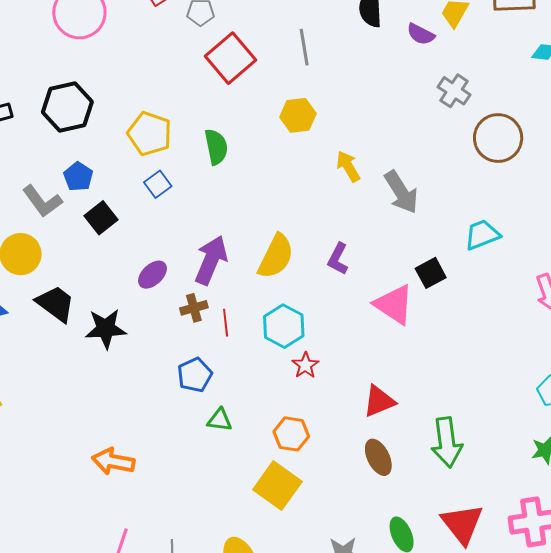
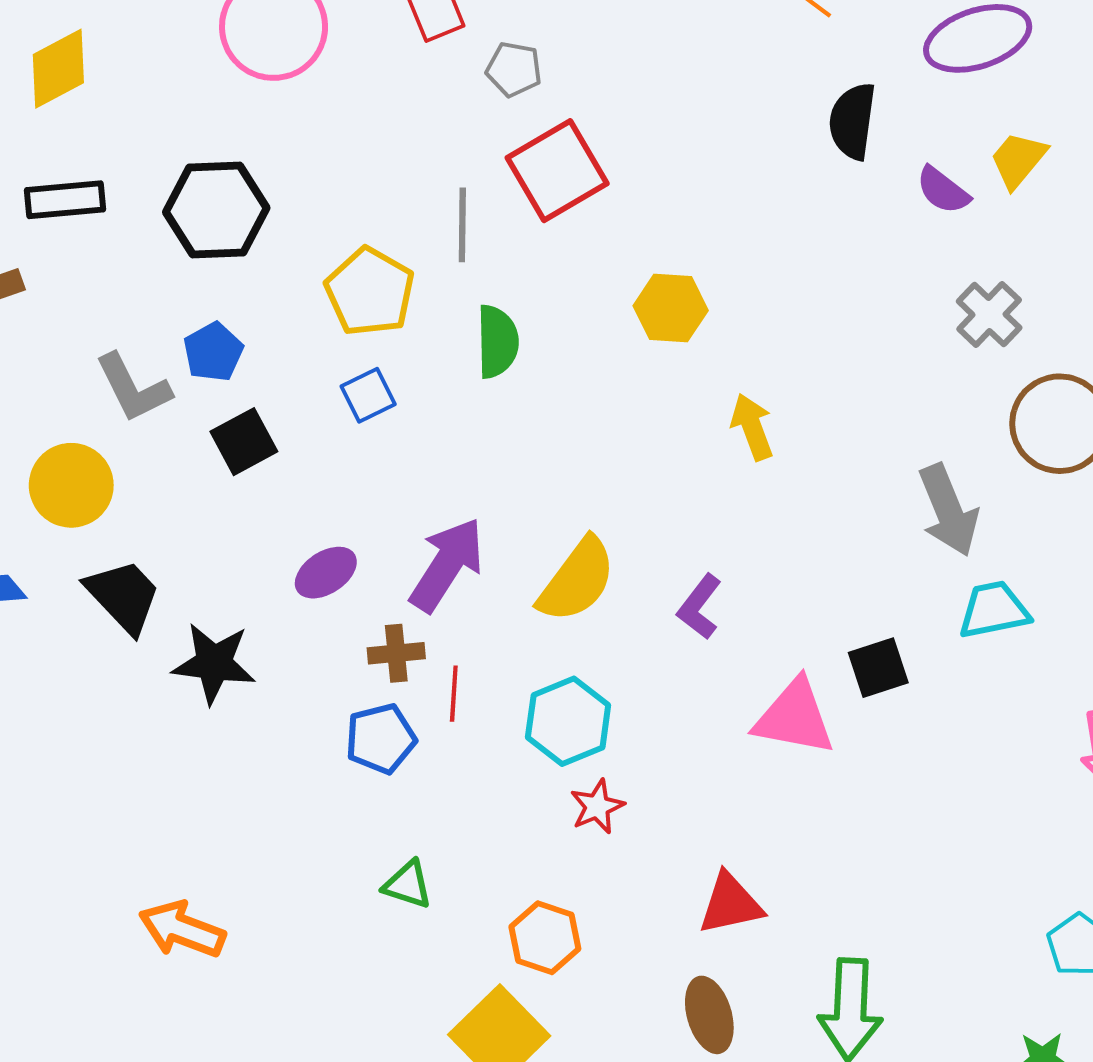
gray line: (304, 47) -> (462, 225), moved
gray arrow: (401, 192) -> (948, 510), moved
pink triangle: (394, 305) -> (794, 717), turned -33
blue pentagon: (195, 375) -> (381, 739), moved

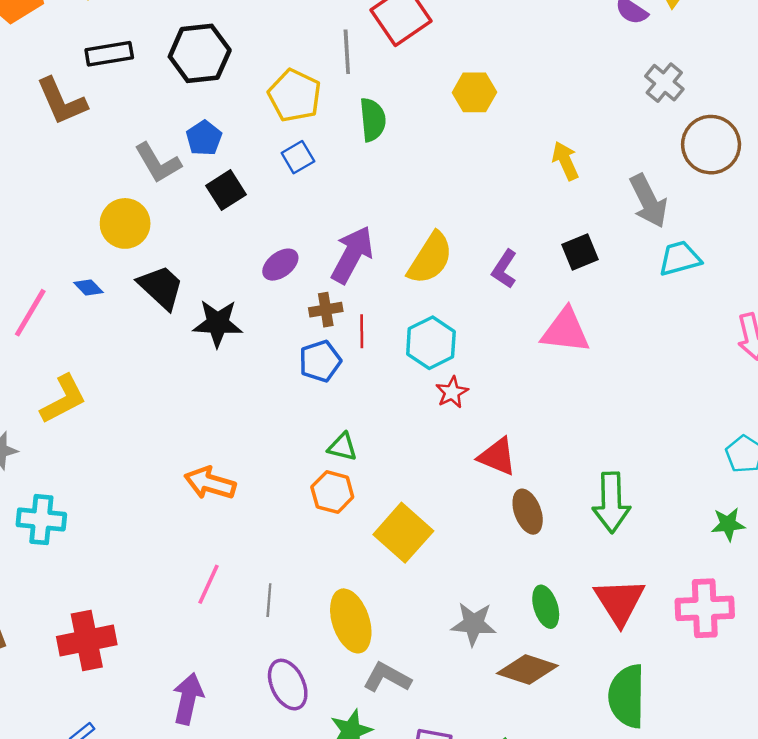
yellow arrow: (752, 427) -> (565, 161), moved
black square: (878, 668) -> (580, 252), moved
red triangle: (730, 904) -> (497, 457), moved, turned 39
orange hexagon: (545, 938) -> (332, 492), moved

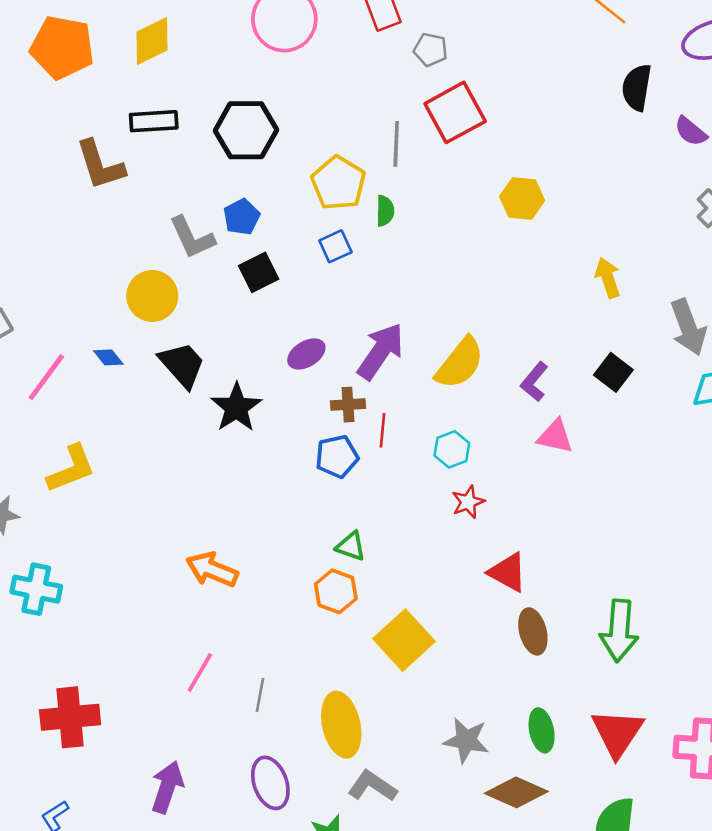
green semicircle: (373, 120) -> (385, 211), moved, size x0.7
black square: (580, 252) -> (613, 372), turned -36
black star: (218, 323) -> (236, 407), turned 30
pink triangle: (566, 331) -> (555, 436), moved, size x0.7
cyan hexagon: (431, 343) -> (452, 449), size x0.7

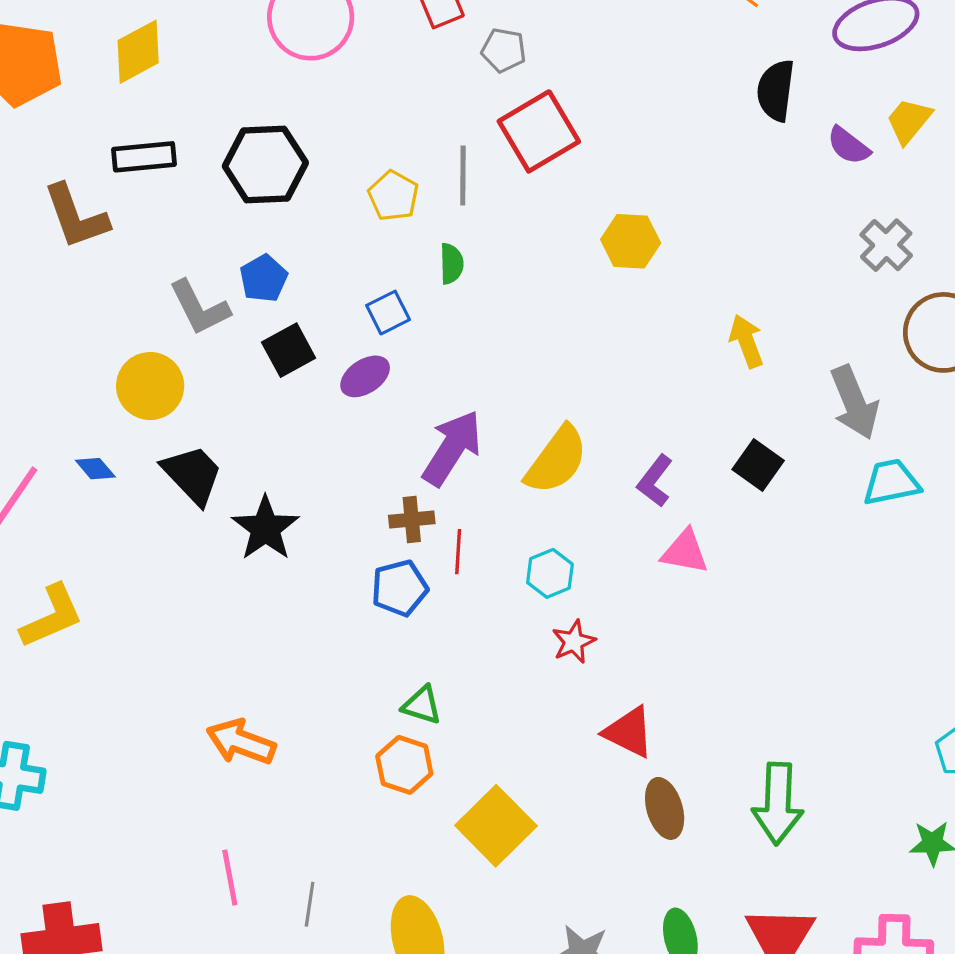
yellow pentagon: (338, 183) -> (393, 196), moved, size x0.7
purple ellipse: (306, 354) -> (365, 376), moved
pink line: (200, 673) -> (230, 878), turned -39

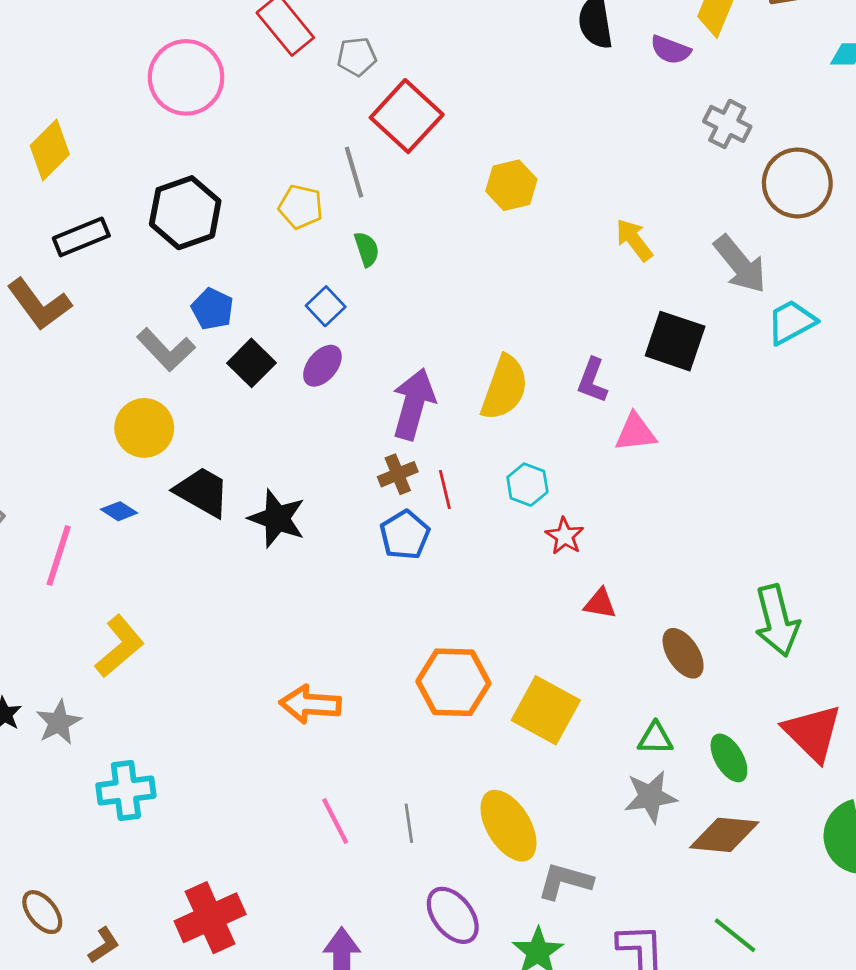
black square: (758, 465) -> (675, 341), size x1.4
green triangle: (422, 705) -> (655, 738), moved
red triangle: (629, 732) -> (600, 604), moved, size x0.7
orange hexagon: (404, 765) -> (453, 682), size x1.4

